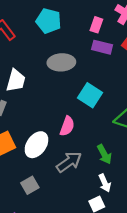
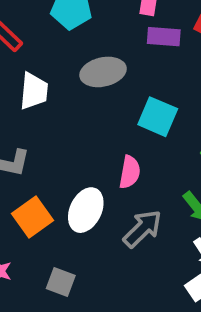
white trapezoid: (16, 80) -> (34, 91), moved
gray square: (30, 185) -> (61, 282), moved, turned -30

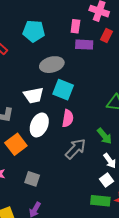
white trapezoid: (34, 91) -> (34, 95), moved, turned 75
cyan square: (158, 117) -> (63, 90), moved
white ellipse: (86, 210) -> (39, 125), moved

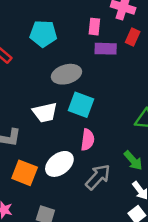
white ellipse: (39, 125) -> (59, 164), moved, turned 30
orange square: (16, 144) -> (25, 173), turned -30

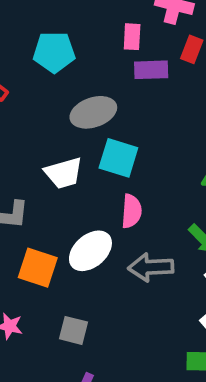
gray arrow: (98, 177) -> (151, 267), turned -132

